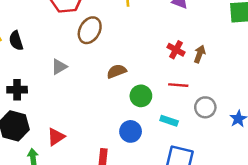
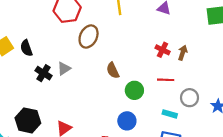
brown semicircle: (117, 71) -> (113, 70), turned -91
black cross: (17, 90) -> (44, 73), moved, turned 35
cyan rectangle: (169, 121) -> (170, 114), moved

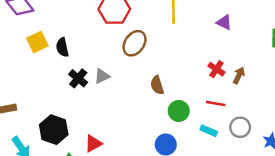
cyan rectangle: (170, 114) -> (209, 131), moved

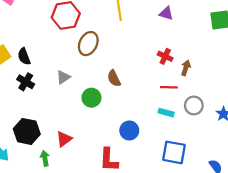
brown arrow: (239, 75) -> (186, 68), moved
black cross: (78, 78) -> (26, 82), moved
green circle: (179, 111) -> (91, 98), moved

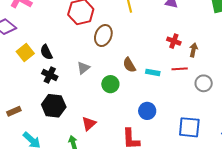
cyan rectangle: (166, 113) -> (153, 72), moved
black hexagon: (27, 131) -> (54, 106), moved

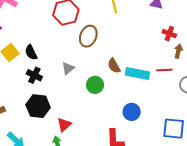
red cross: (174, 41) -> (169, 34), moved
cyan rectangle: (153, 72) -> (137, 73), size x1.6
red triangle: (89, 124) -> (64, 125), moved

